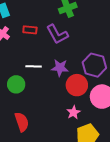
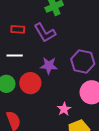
white line: (34, 66) -> (15, 56), moved
red circle: (77, 85) -> (30, 83), moved

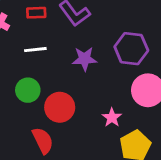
red circle: (30, 83) -> (60, 107), moved

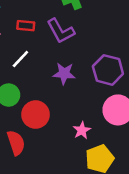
white line: (35, 50) -> (20, 59), turned -48

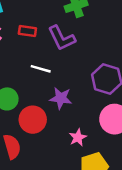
white line: (20, 59) -> (41, 69), moved, turned 60
purple star: (64, 74) -> (61, 98), moved

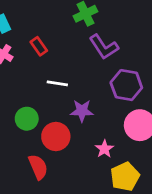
red rectangle: (27, 31) -> (39, 46), turned 54
purple L-shape: (62, 38) -> (104, 47), moved

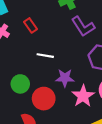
pink star: (104, 149) -> (83, 96), moved, size x1.5

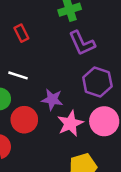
white line: (45, 56) -> (18, 75), moved

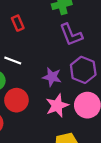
purple star: (52, 99) -> (52, 77), moved

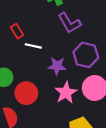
red rectangle: (18, 23) -> (17, 31), moved
white line: (13, 60) -> (33, 46), moved

